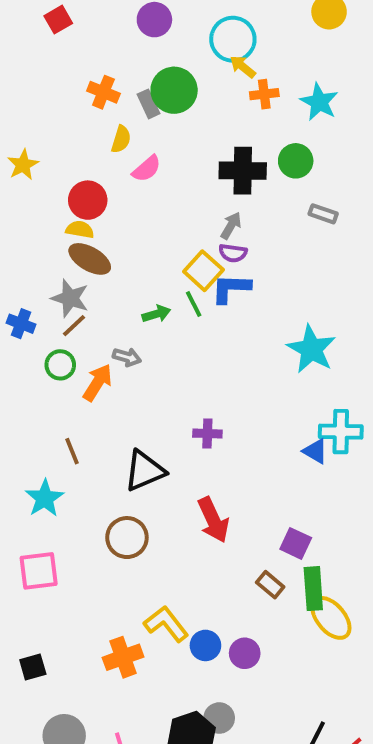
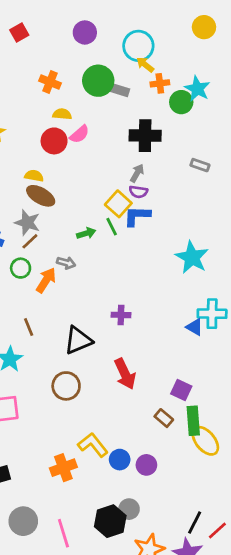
gray rectangle: (149, 104) -> (120, 90), moved, turned -48
yellow semicircle: (121, 139) -> (62, 114), turned -102
green circle: (296, 161) -> (181, 102), moved
red circle: (88, 200) -> (54, 141), moved

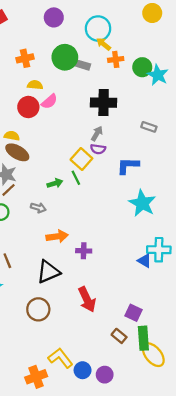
orange cross: (50, 82) -> (25, 58), turned -35
cyan star: (197, 89) -> (158, 75), moved
green circle: (181, 102) -> (142, 67), moved
blue L-shape: (137, 216) -> (128, 166), moved
orange arrow: (46, 280) -> (57, 236), moved, turned 50

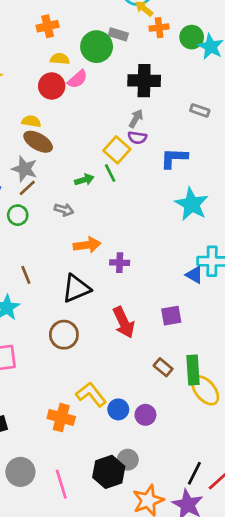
green circle: (65, 57) -> (97, 47), moved
purple square: (133, 313) -> (171, 316), moved, turned -35
orange cross: (36, 377) -> (61, 418), turned 35

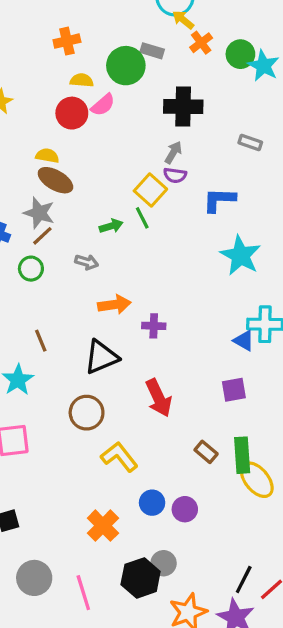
orange cross: (159, 28) -> (201, 43), turned -30
purple square: (171, 316) -> (234, 390), moved
yellow L-shape: (91, 394) -> (119, 457), moved
orange cross: (61, 418) -> (103, 526), moved, turned 30

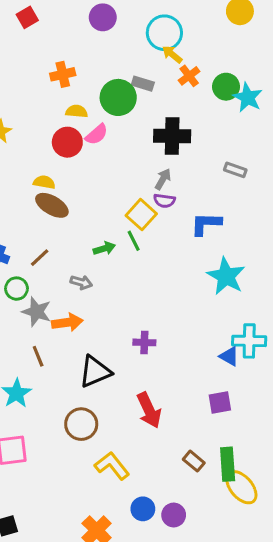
gray star: (39, 213) -> (37, 312), moved
green circle: (31, 269) -> (16, 289), moved
orange arrow: (114, 305) -> (67, 322), moved

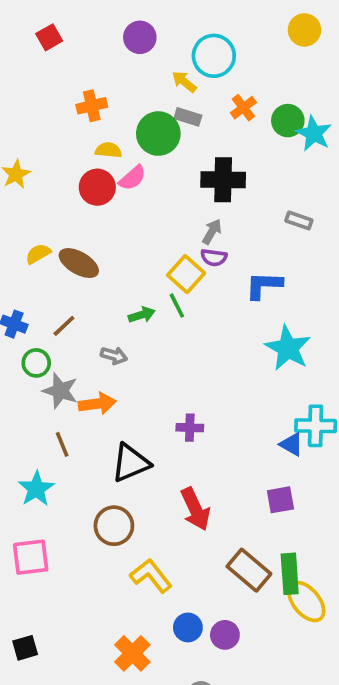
yellow arrow: (172, 54) -> (184, 82), moved
yellow semicircle: (44, 182) -> (38, 254), moved, turned -40
brown rectangle: (194, 461) -> (249, 570), size x1.6

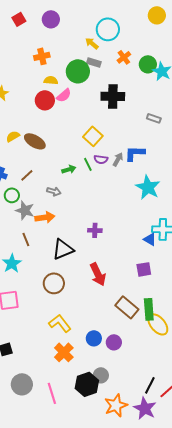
purple circle: (140, 37) -> (51, 19), moved
gray arrow: (212, 232) -> (118, 159), moved
purple semicircle: (214, 257) -> (101, 159), moved
yellow square: (186, 274) -> (93, 136), moved
yellow L-shape: (151, 576) -> (60, 323), moved

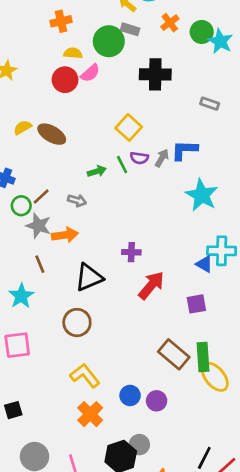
brown line: (27, 175) -> (41, 196), moved
red arrow: (98, 274) -> (151, 285), moved, turned -115

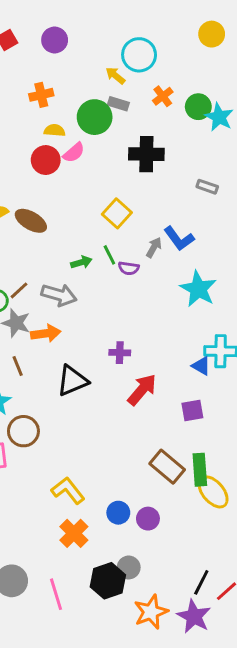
blue L-shape: (184, 150) -> (179, 239), turned -128
purple semicircle: (139, 158) -> (129, 268), moved
gray arrow: (77, 200) -> (59, 295), size x1.6
brown circle: (77, 323) -> (23, 431), moved

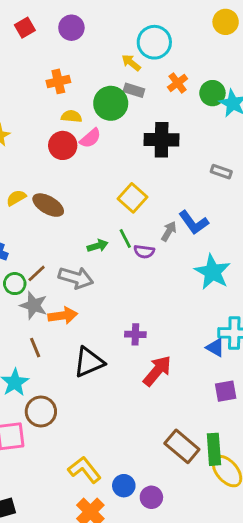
purple square: (192, 410) -> (226, 391), moved
blue circle: (118, 513) -> (124, 486), moved
purple circle: (148, 519) -> (151, 497), moved

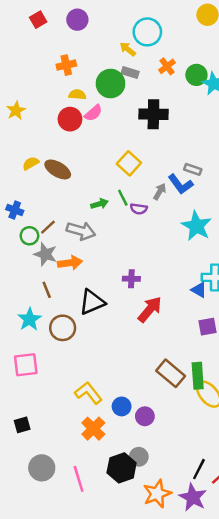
gray rectangle: (221, 172) -> (193, 169), moved
brown circle: (41, 412) -> (63, 328), moved

